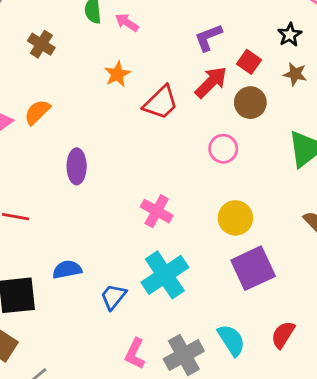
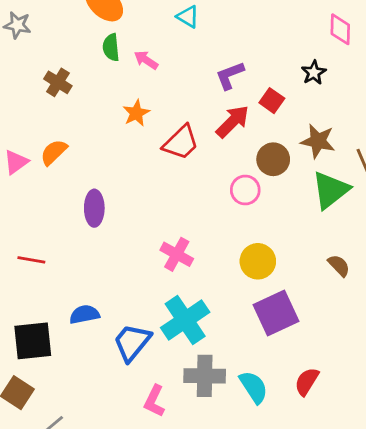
brown star: (295, 74) -> (318, 141), moved, size x1.4
brown circle: (250, 103) -> (273, 159), moved
blue trapezoid: (113, 297) -> (132, 342), size x1.4
gray cross: (184, 355) -> (205, 376), moved, turned 30

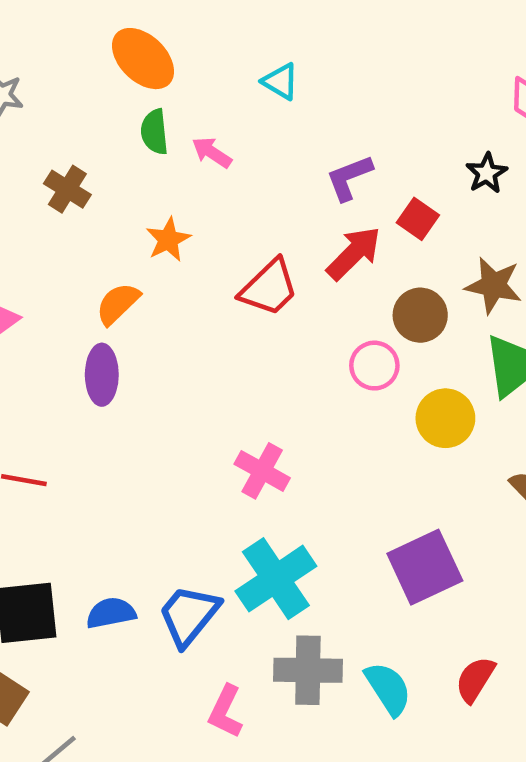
orange star: (136, 113) -> (168, 240), moved
orange semicircle: (54, 152) -> (118, 304), moved
purple ellipse: (94, 208) -> (102, 375), moved
yellow circle: (258, 261) -> (445, 418), moved
blue semicircle: (84, 314) -> (111, 613), moved

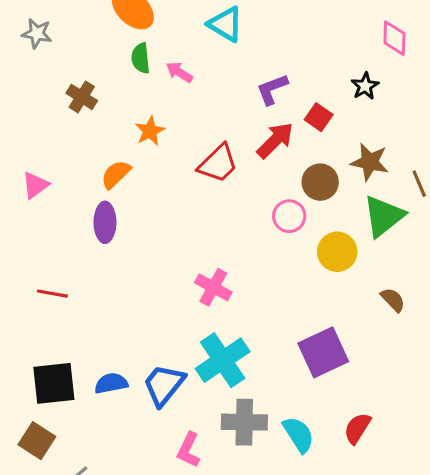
cyan triangle: (280, 81) -> (226, 24), size x1.4

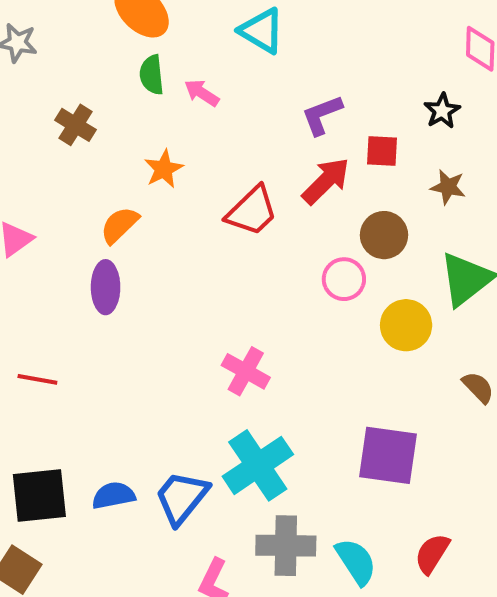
red square: (319, 117) -> (382, 151), turned -32
brown star: (370, 162) -> (448, 187), moved, size x0.7
purple square: (323, 352) -> (388, 455), turned 33

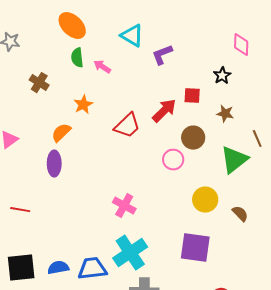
purple L-shape: (322, 115) -> (162, 55), moved
yellow circle: (406, 325) -> (205, 200), moved
blue trapezoid: (182, 498) -> (92, 269), turned 44

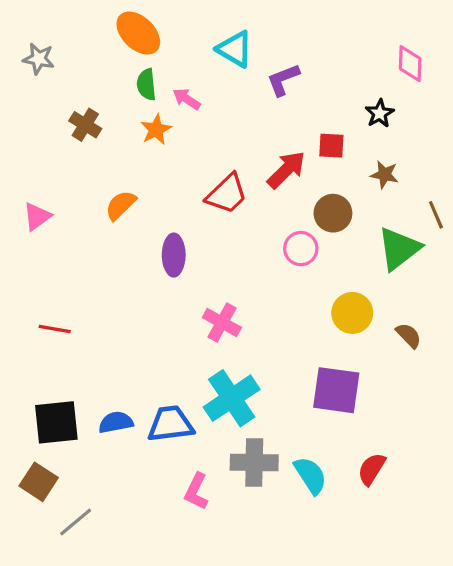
orange star: (83, 105) -> (156, 130), moved
purple ellipse: (54, 164) -> (174, 255), moved

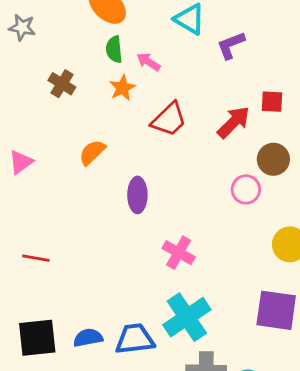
red trapezoid: (227, 194) -> (169, 119), moved

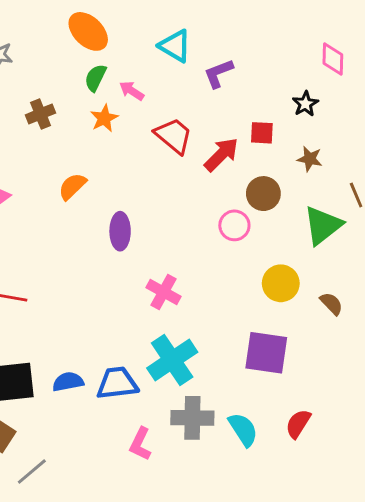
green semicircle: (114, 49) -> (95, 78), turned 32
brown cross: (62, 84) -> (40, 114), turned 36
red trapezoid: (169, 119) -> (174, 136), moved, turned -96

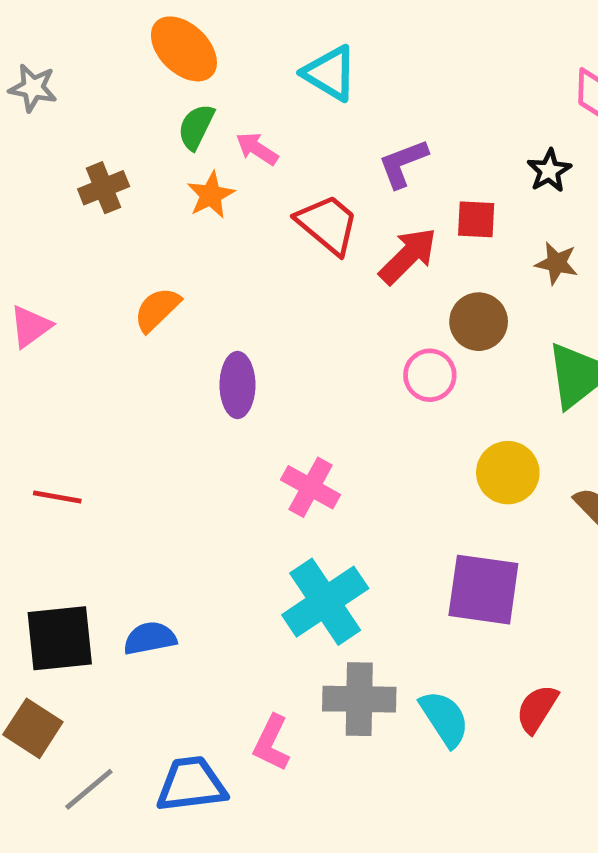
purple L-shape: (218, 73) -> (403, 163), moved
blue trapezoid: (117, 383) -> (191, 784), moved

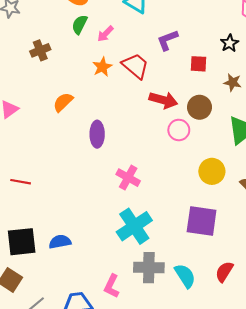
pink arrow: (257, 149) -> (105, 34), turned -78
orange star: (211, 195) -> (102, 67), moved
red arrow: (408, 256) -> (163, 100), moved, turned 60

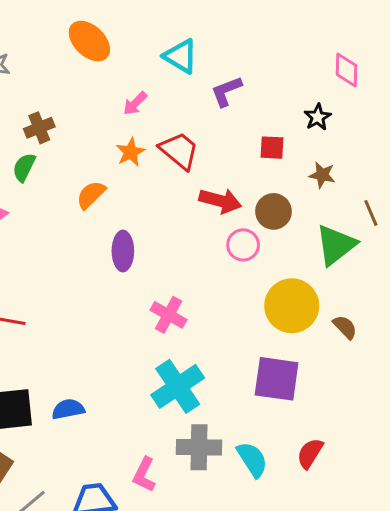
green semicircle: (80, 25) -> (24, 167), moved
purple L-shape: (167, 40) -> (226, 91), moved
orange semicircle: (63, 102) -> (91, 195), moved
yellow circle: (212, 171) -> (292, 306), size x1.4

